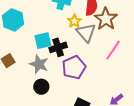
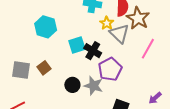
black cross: (58, 47) -> (93, 51), turned -36
gray star: (39, 64) -> (93, 86), moved
black circle: (41, 87) -> (72, 85), moved

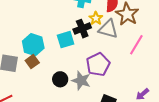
cyan hexagon: (46, 27) -> (33, 45), moved
gray triangle: (119, 34) -> (108, 29), turned -30
black cross: (93, 51) -> (82, 29), moved, turned 36

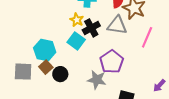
yellow star: (96, 18) -> (77, 20), moved
cyan square: (66, 40) -> (76, 41), turned -30
black circle: (60, 79) -> (60, 74), moved

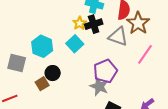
black cross: (91, 28) -> (94, 24), moved
brown square: (46, 67) -> (42, 84), moved
gray star: (97, 80) -> (99, 86), moved

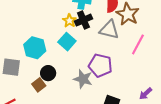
purple pentagon: (105, 71) -> (100, 65), turned -30
gray star: (99, 86) -> (83, 79), moved

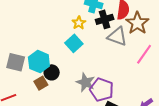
black cross: (83, 20) -> (105, 19), moved
cyan hexagon: (35, 48) -> (39, 62), moved
purple pentagon: (100, 65) -> (102, 90), moved

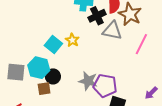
yellow star: (79, 23) -> (72, 40), moved
cyan square: (74, 43) -> (53, 44), moved
brown square: (41, 83) -> (44, 89), turned 32

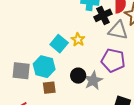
black circle: (53, 76) -> (78, 76), moved
gray star: (88, 81) -> (93, 80), turned 30
purple pentagon: (105, 86) -> (113, 60), moved

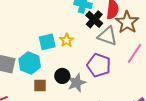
black cross: (103, 15) -> (94, 19), turned -30
cyan square: (59, 44) -> (47, 42), turned 30
brown square: (49, 88) -> (40, 85), moved

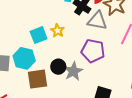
brown square: (40, 85) -> (38, 79), size x1.5

